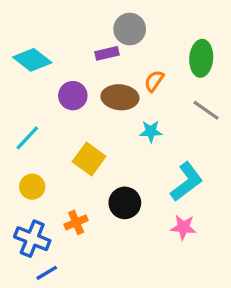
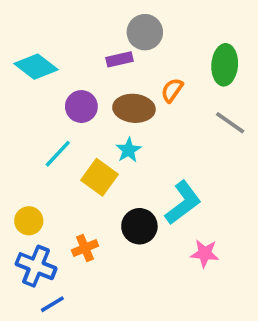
cyan star: (151, 131) -> (129, 150), moved, turned -30
cyan line: (27, 138) -> (58, 154), moved
cyan L-shape: (187, 182) -> (183, 203), moved
yellow circle: (32, 187) -> (29, 221), moved

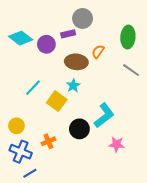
purple circle: (81, 107) -> (46, 44), moved

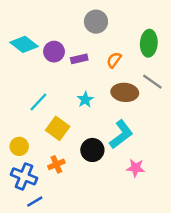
purple rectangle: (68, 34) -> (79, 59), moved
brown ellipse: (76, 62) -> (125, 92), moved
yellow square: (57, 101) -> (58, 128), moved

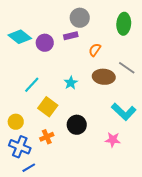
green ellipse: (149, 43) -> (124, 24), moved
purple rectangle: (79, 59) -> (71, 36), moved
cyan L-shape: (121, 134) -> (124, 112), moved, turned 80

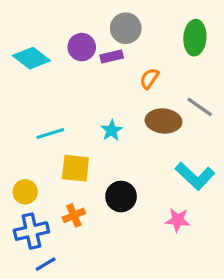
purple circle: (45, 43) -> (82, 47), moved
cyan line: (32, 85) -> (50, 134), turned 30
yellow square: (48, 107) -> (75, 168), turned -30
blue cross: (20, 147) -> (31, 231), turned -35

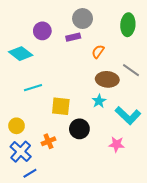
purple circle: (82, 47) -> (42, 31), moved
cyan diamond: (31, 58) -> (21, 54), moved
cyan star: (112, 130) -> (99, 101), moved
yellow square: (75, 168) -> (61, 106), moved
blue cross: (31, 231) -> (21, 152), turned -35

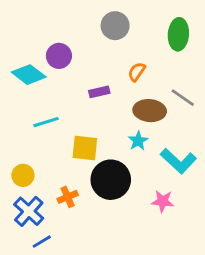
purple circle: (42, 31) -> (59, 56), moved
purple rectangle: (73, 37) -> (99, 92), moved
black circle: (79, 129) -> (111, 180), size x1.4

